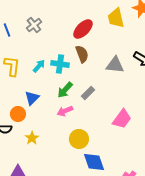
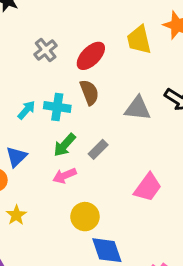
gray cross: (34, 25) -> (46, 50), moved

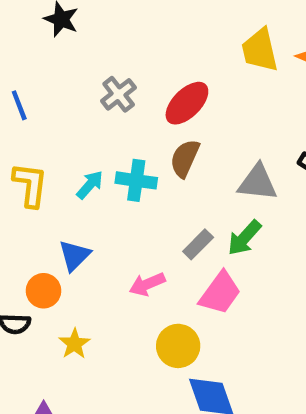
yellow trapezoid: (139, 40) -> (260, 50), moved
brown semicircle: (89, 92) -> (185, 158), turned -135
green arrow: (65, 145) -> (244, 238), moved
pink trapezoid: (148, 187) -> (220, 293), moved

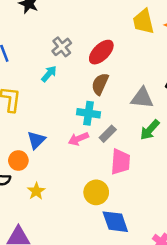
cyan cross: (136, 180) -> (89, 113), moved
cyan arrow: (90, 185) -> (49, 74), moved
green arrow: (244, 238) -> (150, 130), moved
pink arrow: (147, 284) -> (78, 139), moved
pink trapezoid: (220, 293) -> (120, 162), turned -32

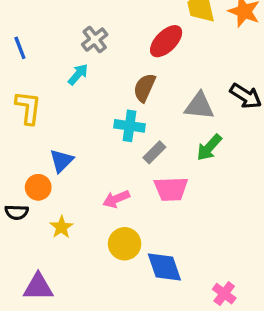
red ellipse: (101, 52) -> (166, 41), moved
pink arrow: (78, 139) -> (116, 199), moved
pink trapezoid: (120, 162) -> (171, 189), turned 84
yellow circle: (96, 192) -> (125, 244), moved

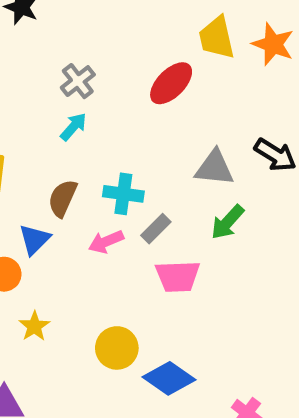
cyan arrow: (78, 74) -> (73, 127), moved
brown semicircle: (144, 88) -> (63, 198), moved
pink arrow: (116, 199) -> (106, 242), moved
blue diamond: (164, 267) -> (169, 378), turned -36

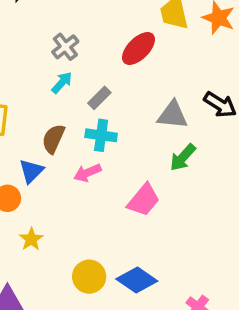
gray rectangle: (156, 229) -> (99, 98), moved
pink trapezoid: (178, 276) -> (144, 200), turned -48
yellow circle: (117, 348) -> (89, 277), moved

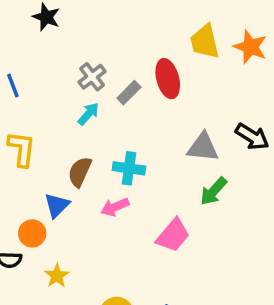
red ellipse: (138, 48) -> (168, 79), turned -60
gray rectangle: (99, 98) -> (129, 93), moved

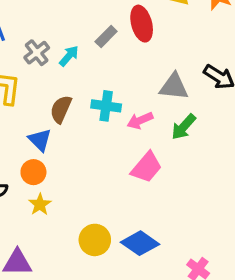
gray cross: (92, 77) -> (37, 53), moved
blue triangle: (57, 205) -> (40, 140), turned -30
pink arrow: (115, 207) -> (140, 120), moved
orange circle: (32, 233) -> (33, 172), moved

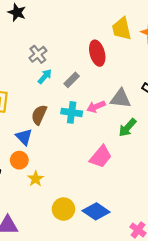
gray rectangle: (106, 37) -> (72, 80), moved
gray cross: (37, 53) -> (38, 54), moved
pink arrow: (140, 120) -> (96, 107), moved
yellow star: (40, 204) -> (36, 179), moved

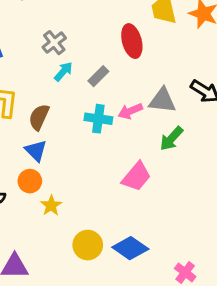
brown semicircle: (39, 115) -> (39, 117), moved

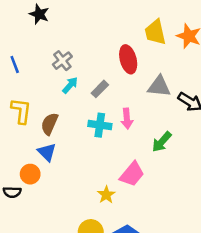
gray triangle: (162, 100) -> (159, 86), moved
pink arrow: (130, 111) -> (127, 119), turned -72
orange circle: (30, 181) -> (30, 174), moved
yellow star: (51, 205) -> (106, 195), moved

